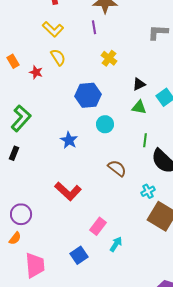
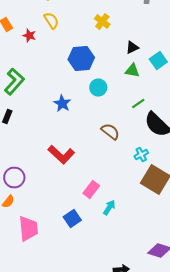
green line: (145, 140) -> (138, 104), turned 48

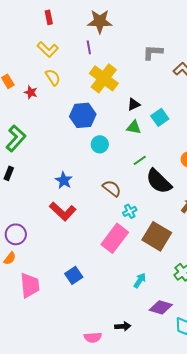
yellow cross: (102, 22) -> (104, 78), size x1.8
blue star: (62, 104) -> (64, 180), moved
cyan cross: (141, 154) -> (130, 211), moved
pink rectangle: (91, 190) -> (115, 238), moved, size x1.6
cyan arrow: (109, 208) -> (140, 280), moved

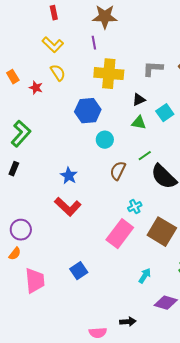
gray L-shape: (153, 52) -> (153, 69), moved
yellow cross: (104, 78) -> (109, 74), turned -32
brown semicircle: (112, 188) -> (118, 171), moved, turned -102

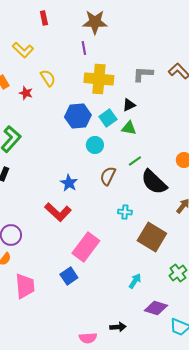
yellow L-shape: (53, 45) -> (23, 50), moved
cyan square: (165, 113) -> (108, 118), moved
blue star: (69, 176) -> (69, 183), moved
cyan cross: (135, 207) -> (125, 212), turned 32
pink rectangle: (120, 234) -> (86, 247), moved

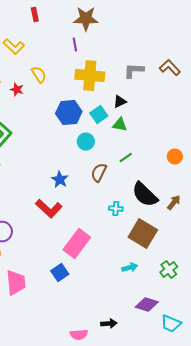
black semicircle: (154, 182) -> (145, 195), moved
cyan arrow: (135, 281) -> (130, 268), moved, turned 42

